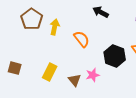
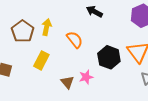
brown pentagon: (32, 19) -> (23, 31), moved
yellow rectangle: (50, 72) -> (41, 60), moved

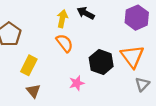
yellow arrow: (47, 27) -> (62, 19), moved
brown triangle: (67, 82) -> (33, 91), moved

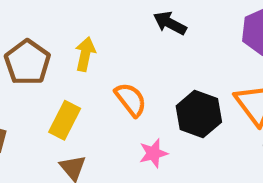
yellow arrow: (62, 19) -> (85, 54), moved
orange semicircle: (65, 43) -> (131, 100), moved

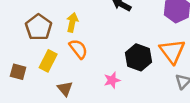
orange semicircle: (131, 100) -> (78, 49), moved
yellow rectangle: (65, 120) -> (48, 61), moved

